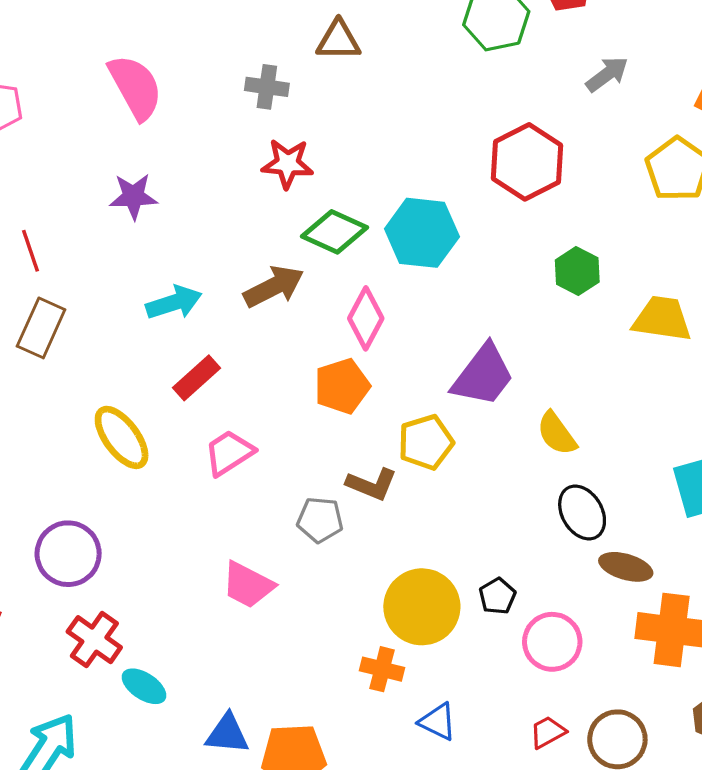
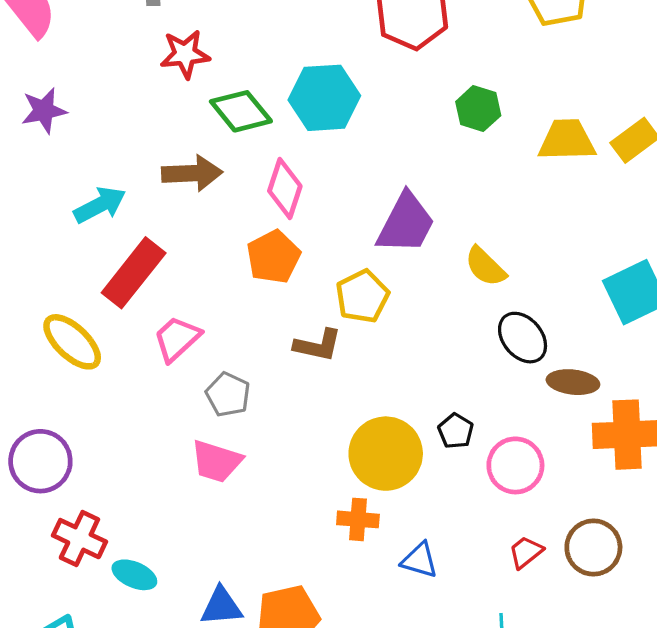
green diamond: (334, 232) -> (241, 111), turned 36
brown arrow: (274, 287) -> (192, 173), turned 34
red rectangle: (196, 378) -> (134, 273), size x1.5
gray pentagon: (320, 520) -> (228, 395), moved, turned 30

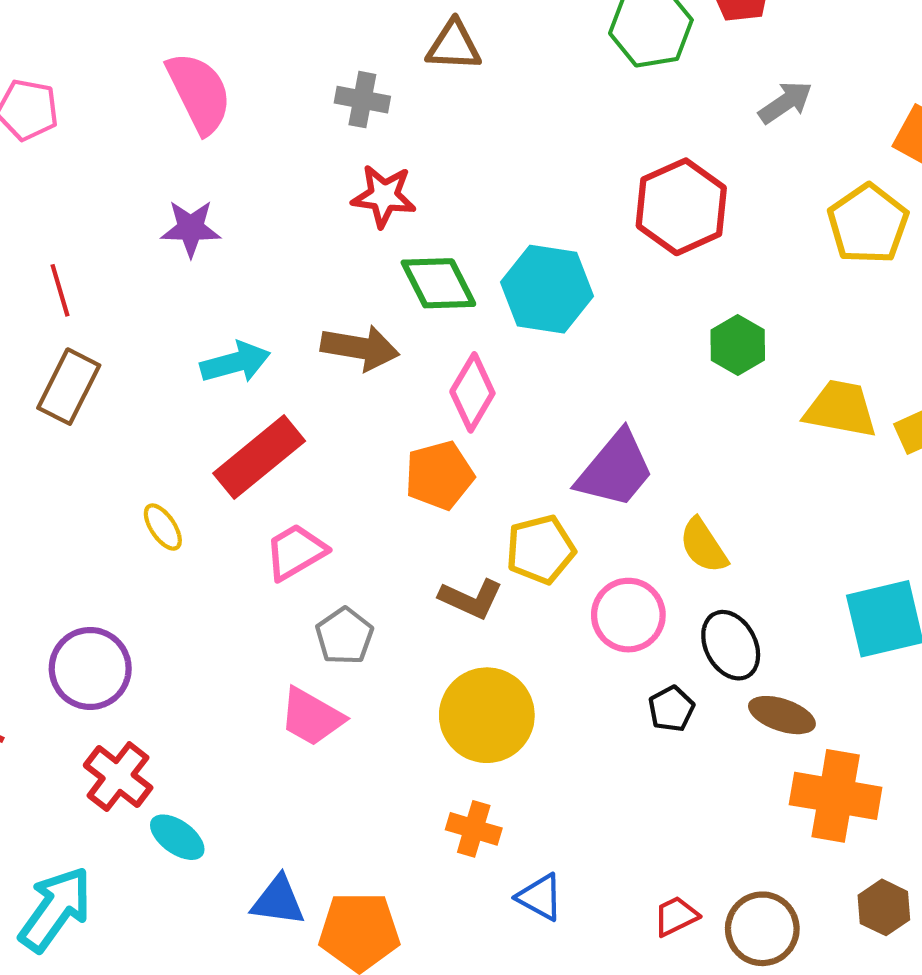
yellow ellipse: (72, 342) -> (163, 527), size x0.6
black pentagon: (456, 431) -> (671, 709), moved
yellow circle: (386, 454) -> (487, 715), moved
pink circle: (515, 465) -> (628, 615), moved

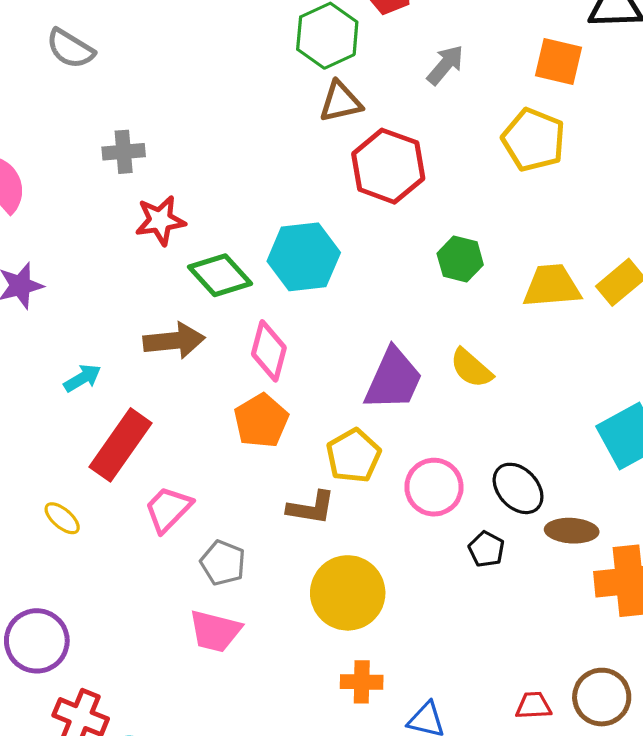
brown triangle: (454, 46) -> (341, 102), moved
cyan arrow: (235, 362) -> (82, 378), size x0.7
yellow semicircle: (703, 546) -> (471, 368), moved
red trapezoid: (676, 916) -> (533, 706), turned 39

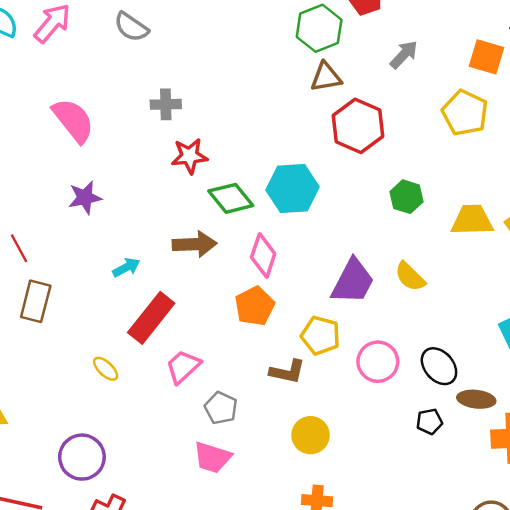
yellow pentagon: (354, 456) -> (320, 335), turned -30
black pentagon: (486, 549) -> (429, 422), moved, turned 30
yellow circle: (348, 593) -> (311, 435), size x0.7

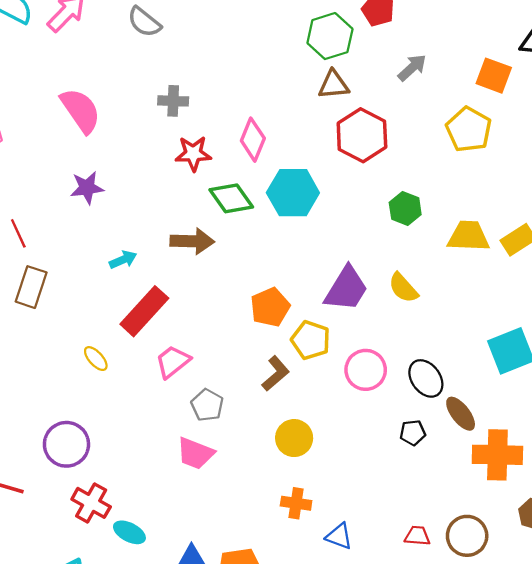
pink diamond: (263, 256) -> (253, 140), moved
orange pentagon: (255, 306) -> (270, 307), moved
brown L-shape: (287, 372) -> (276, 374), turned -57
brown ellipse: (476, 399) -> (461, 414), turned 42

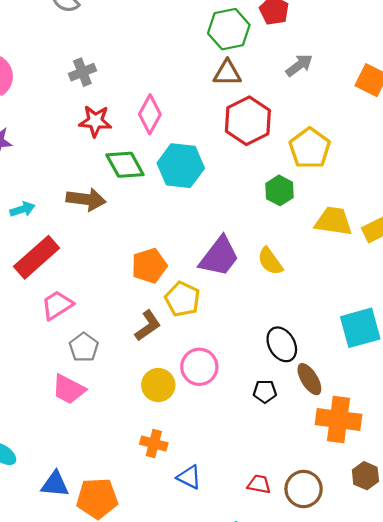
gray cross: (173, 101) -> (82, 72), turned -30
yellow pentagon: (469, 129) -> (310, 148), moved
pink circle: (366, 370) -> (199, 367), moved

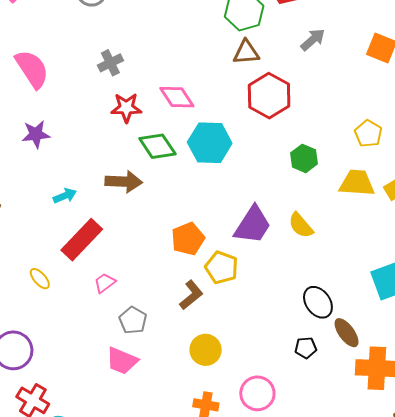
pink diamond: (150, 114) -> (177, 97), turned -57
yellow pentagon: (310, 148) -> (368, 134), moved, size x0.7
pink trapezoid: (57, 305) -> (105, 283), size x0.7
pink circle: (199, 367) -> (257, 393), moved

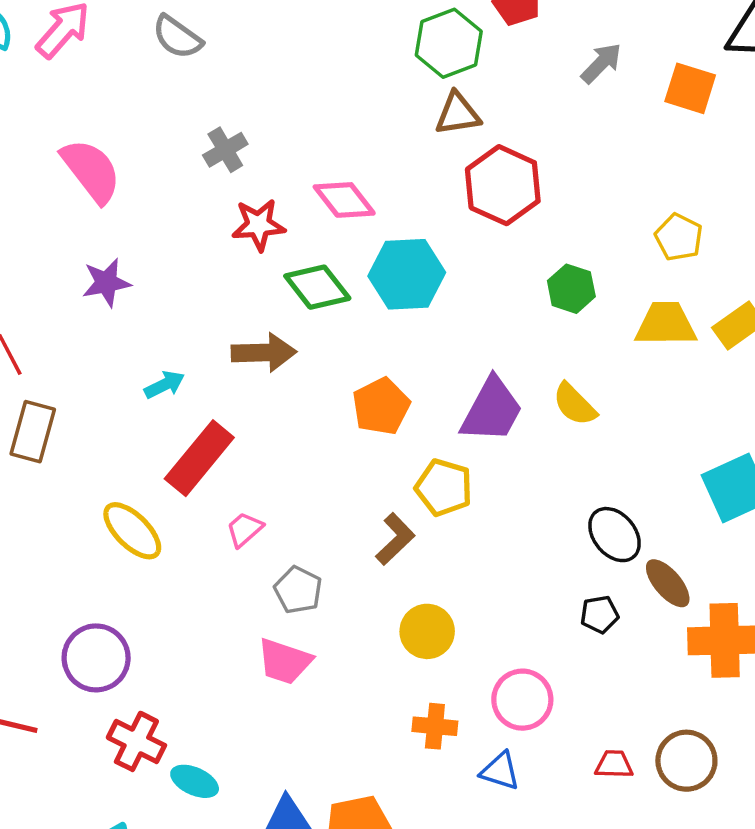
gray arrow: (313, 40) -> (601, 63), moved
orange pentagon: (188, 239) -> (381, 406), moved
yellow ellipse: (40, 279) -> (132, 531), size x1.6

